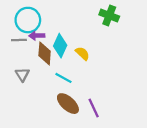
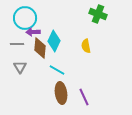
gray line: (19, 40) -> (17, 44), moved
yellow semicircle: (82, 53) -> (86, 46), moved, turned -144
brown ellipse: (68, 104) -> (61, 93), turned 40

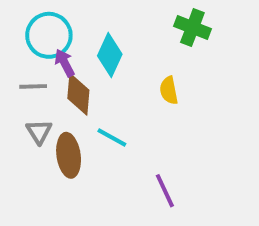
purple arrow: (33, 32) -> (65, 63), turned 64
cyan diamond: (54, 41) -> (110, 55), moved
brown ellipse: (61, 93) -> (69, 155), moved

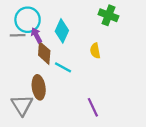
gray line: (33, 86) -> (18, 35), moved
gray triangle: (39, 132) -> (22, 105), moved, size x1.5
cyan line: (112, 138) -> (63, 67), moved

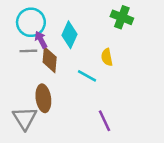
gray line: (18, 35) -> (28, 51), moved
cyan line: (63, 67) -> (87, 76), moved

